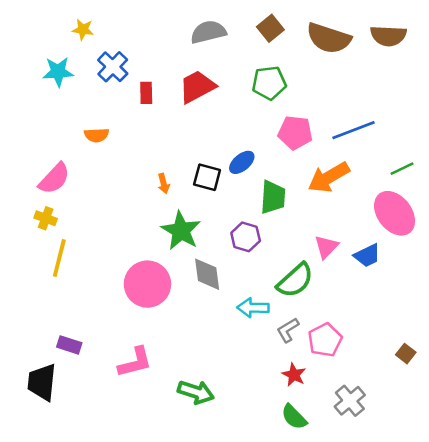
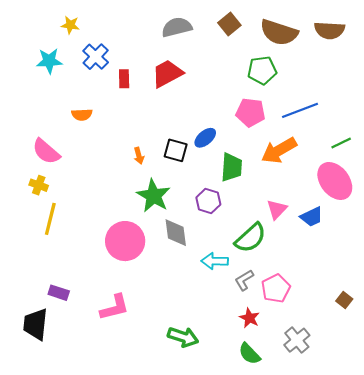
green pentagon: (269, 83) -> (262, 70), moved
pink semicircle: (54, 179) -> (46, 151), turned 88
green arrow: (196, 392) -> (183, 337), moved

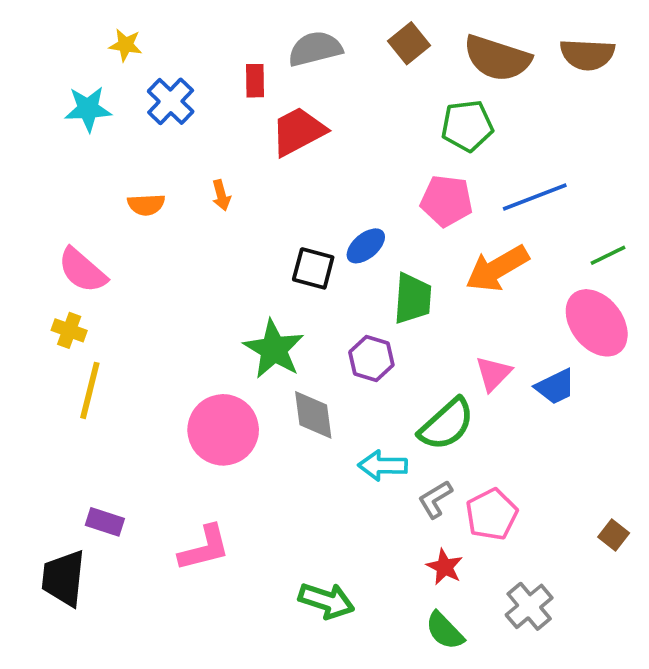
red rectangle: (124, 79) -> (255, 81), moved
orange arrow: (139, 156) -> (221, 195), moved

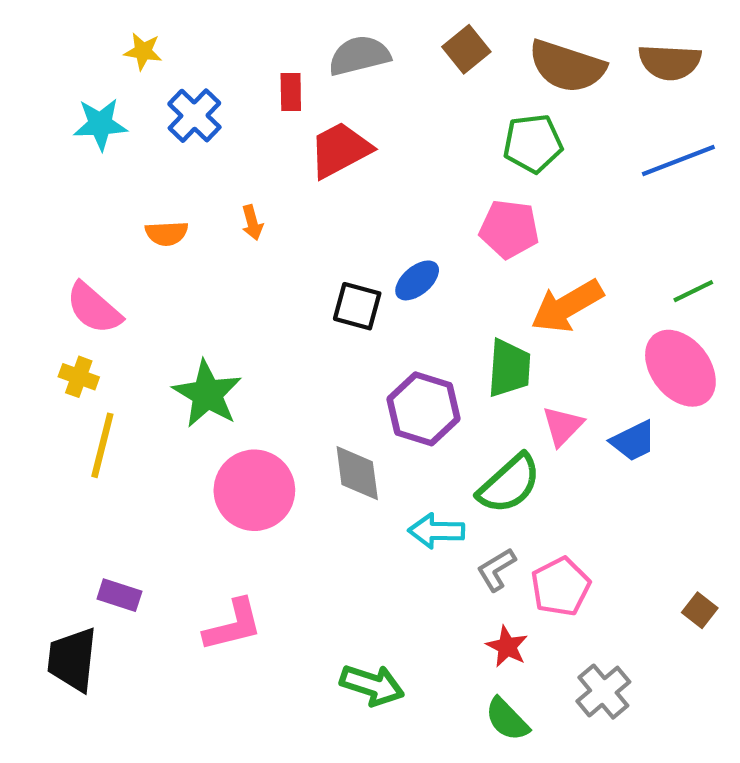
blue line: (535, 197) -> (678, 161), moved
green trapezoid: (413, 298) -> (509, 368), moved
green star: (274, 349) -> (207, 394), moved
purple hexagon: (371, 359) -> (424, 409), size x1.4

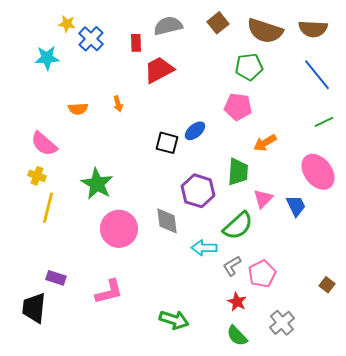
blue cross: (194, 116) -> (91, 39), moved
blue line: (678, 161) -> (317, 75), turned 72
green line: (693, 291) -> (324, 122), moved
orange arrow: (567, 306) -> (265, 143), size x0.7
blue trapezoid: (633, 441) -> (296, 206), turned -90

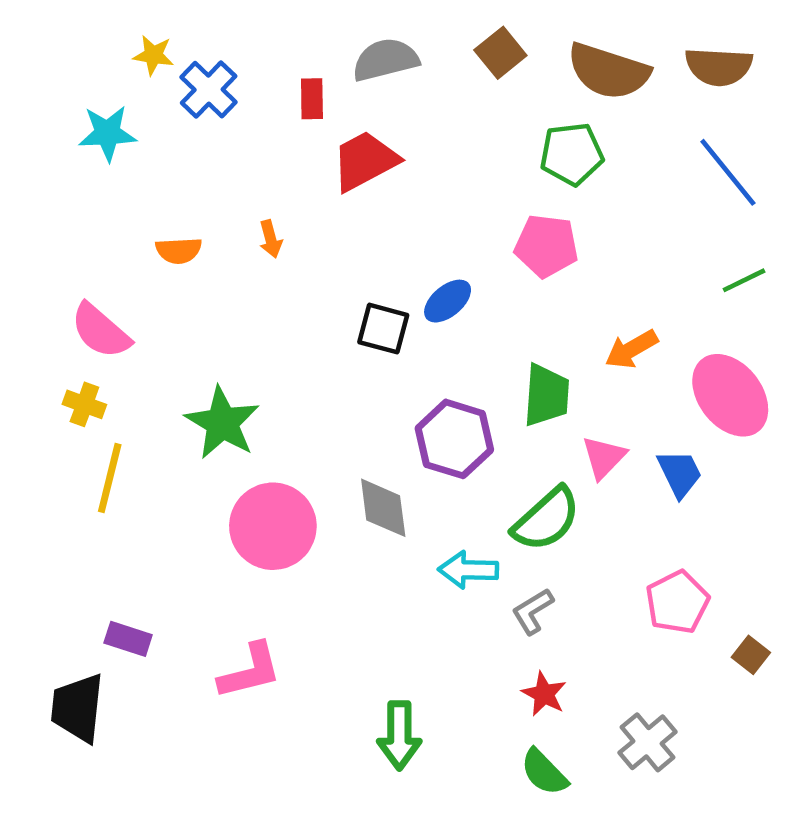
orange arrow: (265, 143) -> (631, 349), moved
pink pentagon: (262, 274) -> (677, 602), moved
green arrow: (174, 320) -> (399, 735), turned 72

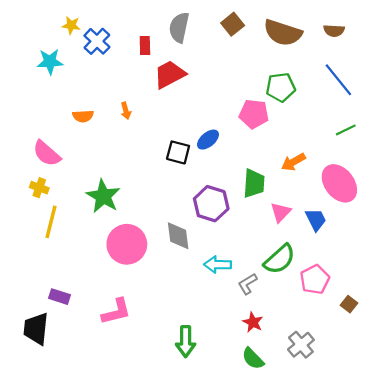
gray semicircle: (386, 60) -> (179, 27), turned -64
brown semicircle: (719, 67) -> (334, 31), size x0.7
green pentagon: (572, 154) -> (281, 87), moved
green semicircle: (546, 519) -> (280, 259), moved

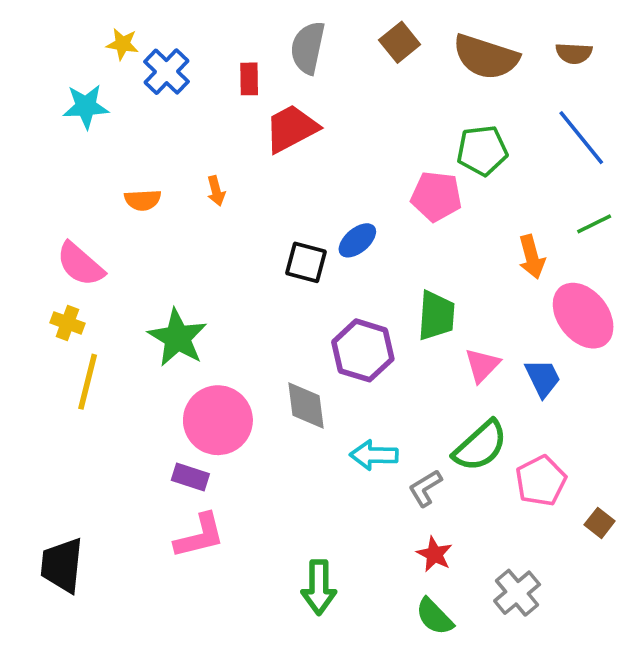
orange arrow: (293, 162) -> (532, 257), moved, turned -75
purple rectangle: (60, 297) -> (190, 477), moved

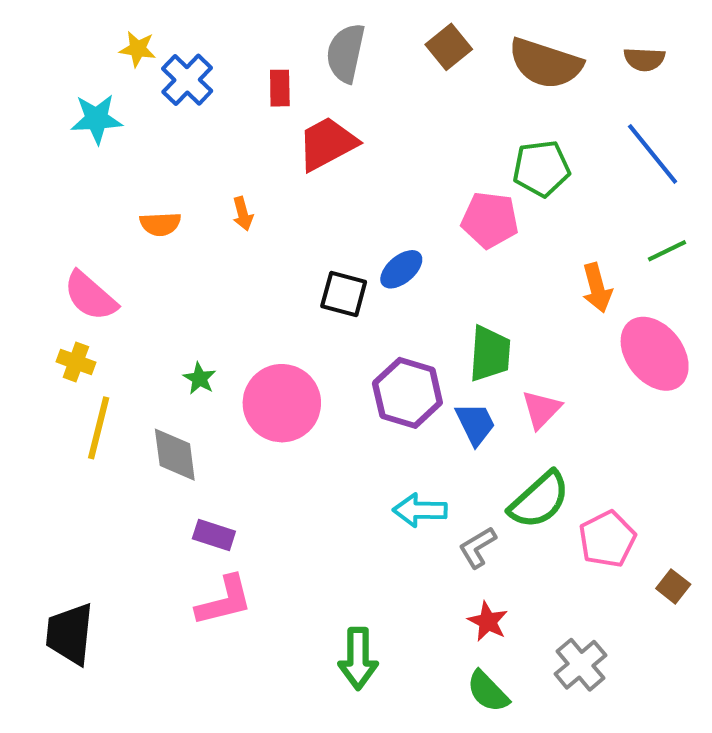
green star: (178, 338) -> (199, 378), size x0.5
blue trapezoid: (543, 378) -> (475, 424), moved
gray diamond: (306, 406) -> (175, 455), moved
pink circle: (218, 420) -> (282, 403), moved

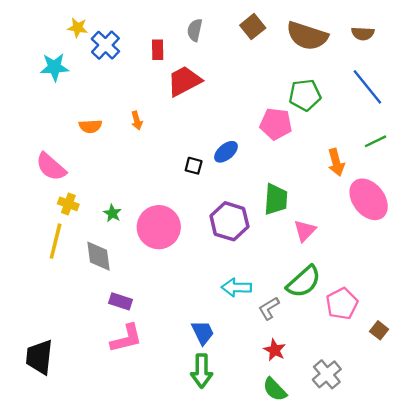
gray semicircle: (346, 53) -> (195, 30), size x0.7
black square: (344, 294) -> (194, 166), size x0.7
yellow cross: (76, 362) -> (68, 204), moved
blue trapezoid: (475, 424) -> (203, 333), moved

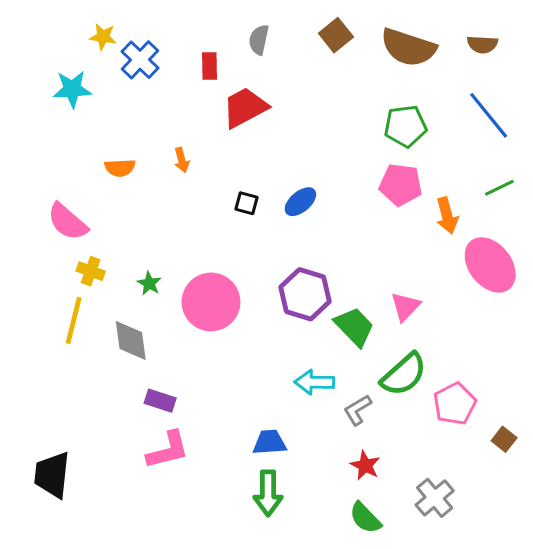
pink pentagon: (276, 124) -> (401, 185), moved
black square: (194, 166) -> (246, 203), moved
green trapezoid: (276, 199) -> (354, 327), moved, turned -48
blue trapezoid: (203, 333) -> (270, 442), turned -68

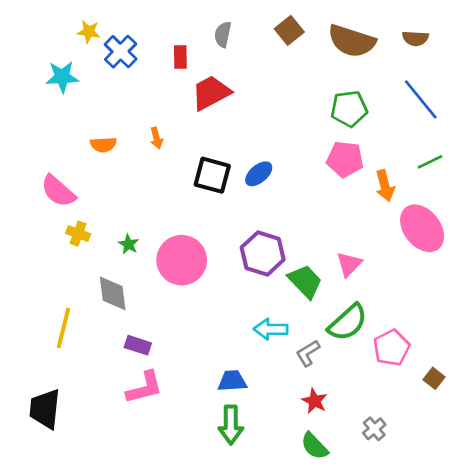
black square: (246, 203) -> (212, 175), size x1.8
yellow line: (74, 320) -> (63, 328), moved
gray cross: (435, 498) -> (374, 429), size x0.7

